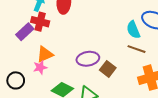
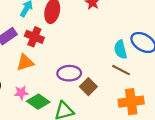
red cross: (40, 22) -> (34, 37), moved
pink star: (40, 67) -> (21, 93), moved

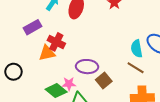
red cross: (34, 37) -> (56, 42), moved
pink star: (21, 93) -> (69, 84), moved

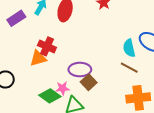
purple rectangle: (33, 27) -> (16, 18), moved
brown square: (104, 81) -> (89, 82), moved

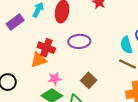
purple ellipse: (80, 70) -> (79, 41), moved
pink star: (63, 88) -> (55, 79), moved

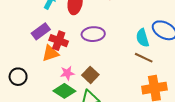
purple rectangle: (15, 22) -> (41, 31), moved
brown square: (89, 80) -> (90, 75), moved

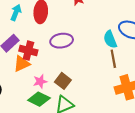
brown line: (144, 58) -> (113, 59), turned 60

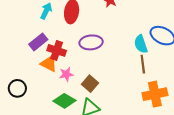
orange triangle: (22, 64) -> (49, 64), turned 48
pink star: (40, 81) -> (66, 74), moved

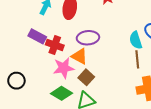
purple rectangle: (38, 42) -> (37, 36), turned 66
orange triangle: (49, 64) -> (79, 56), moved
pink star: (66, 74) -> (64, 68), size x1.5

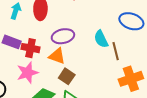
cyan semicircle: (136, 40) -> (101, 39), moved
pink star: (64, 68) -> (27, 73), moved

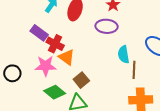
purple ellipse: (63, 36) -> (107, 26), moved
orange triangle: (57, 56) -> (67, 57), moved

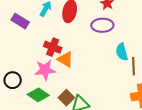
purple rectangle: (39, 33) -> (20, 21), moved
brown square: (81, 80) -> (66, 98), moved
green diamond: (55, 92) -> (38, 95), moved

